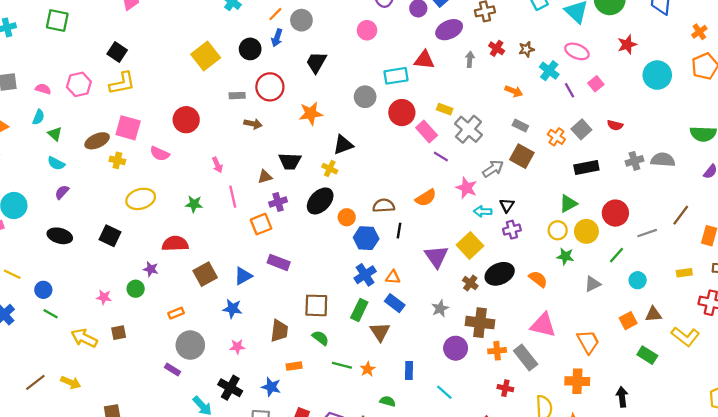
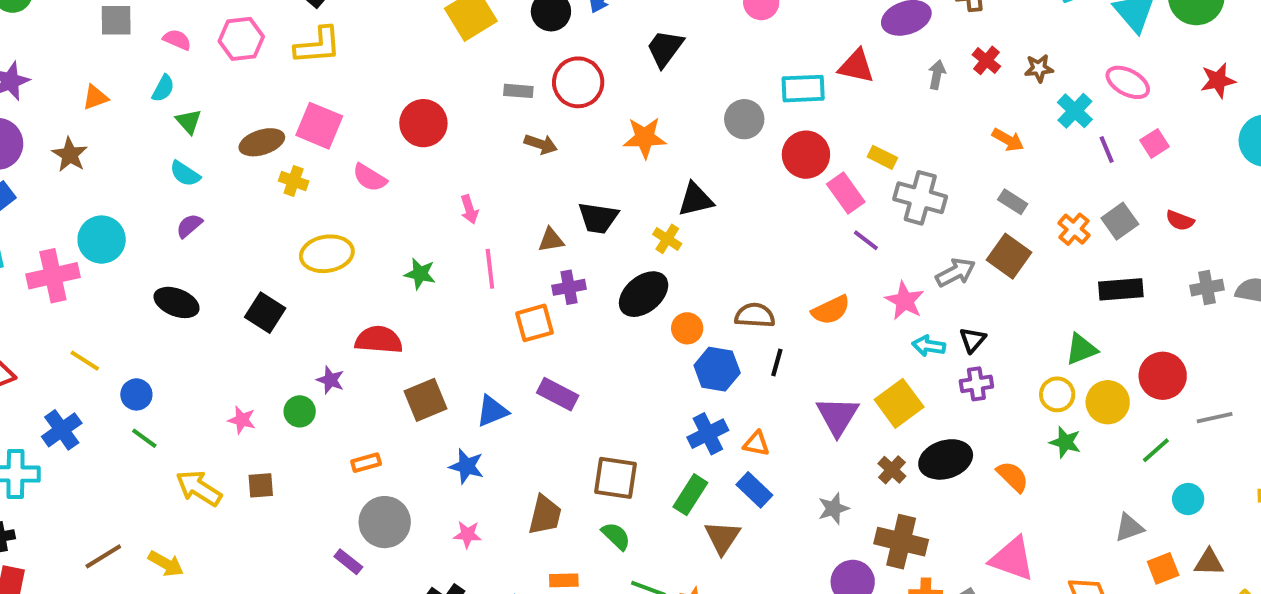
gray cross: (468, 129) -> (920, 198), turned -32
gray triangle: (593, 284) -> (1129, 528), moved

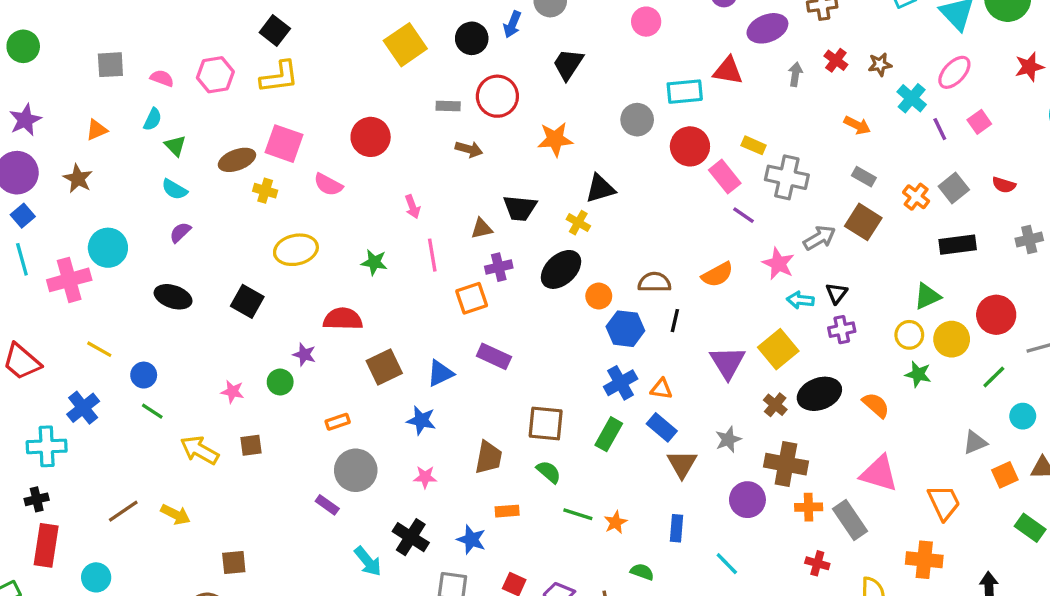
pink ellipse: (1128, 82) -> (954, 72), turned -72
brown triangle: (722, 537) -> (682, 464), moved

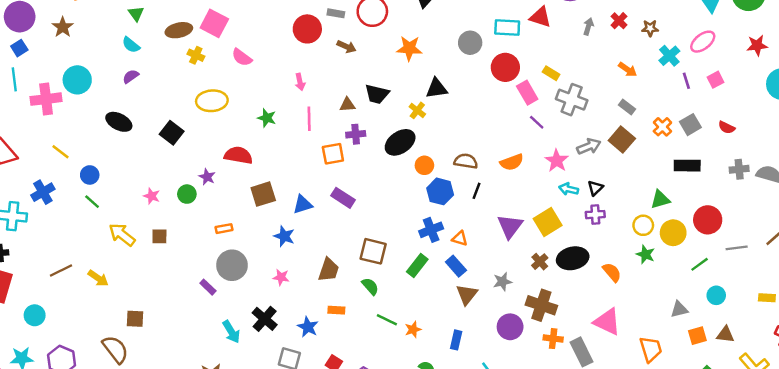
red circle: (371, 137) -> (307, 29), moved

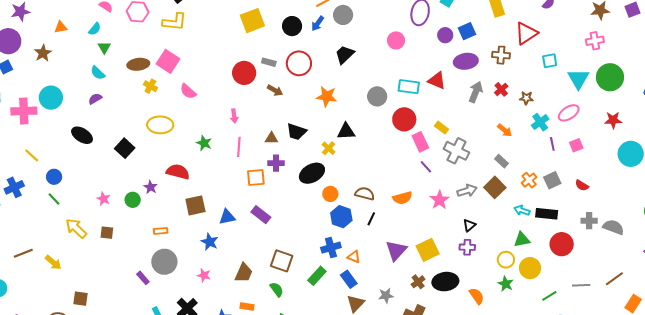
gray arrow: (588, 26) -> (476, 92), size x1.5
cyan arrow: (569, 189) -> (522, 210), moved
red circle: (708, 220) -> (562, 244), moved

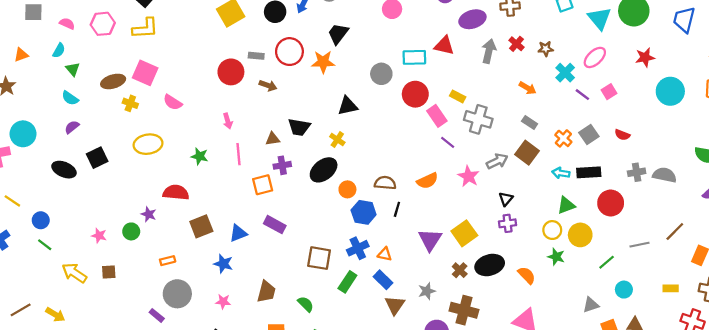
orange star: (327, 96) -> (323, 62), moved
black triangle: (346, 131) -> (348, 106), moved
purple line: (552, 144) -> (582, 95), turned -32
black square: (125, 148) -> (97, 158), moved, turned 30
brown square: (282, 261) -> (319, 258), moved

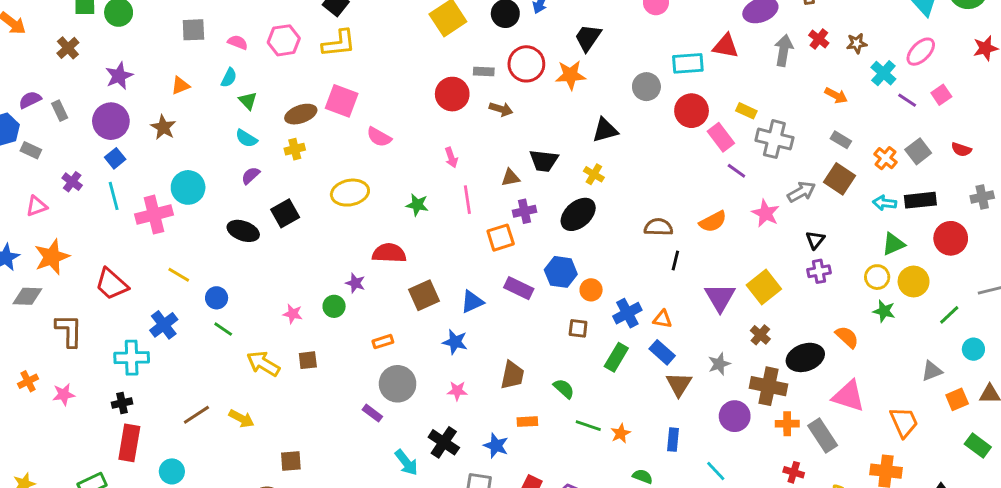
yellow cross: (130, 103) -> (295, 149), moved, turned -32
orange circle: (347, 189) -> (591, 290), moved
blue hexagon: (364, 212) -> (561, 272), moved
brown square: (319, 258) -> (578, 328), size x0.6
black ellipse: (490, 265) -> (805, 357), moved

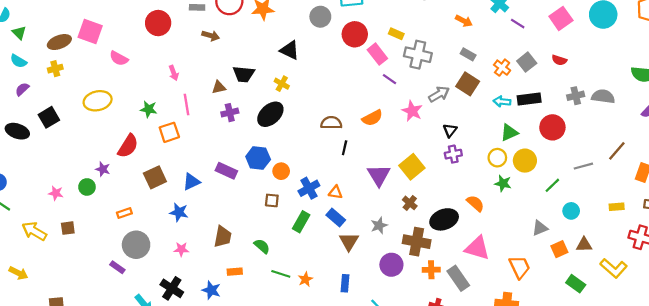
red circle: (452, 94) -> (158, 23), moved
pink square: (941, 95) -> (561, 18), moved, size x1.5
black triangle: (605, 130) -> (290, 50), turned 42
orange square: (501, 238) -> (169, 132), moved
red semicircle: (389, 253) -> (128, 146), turned 120

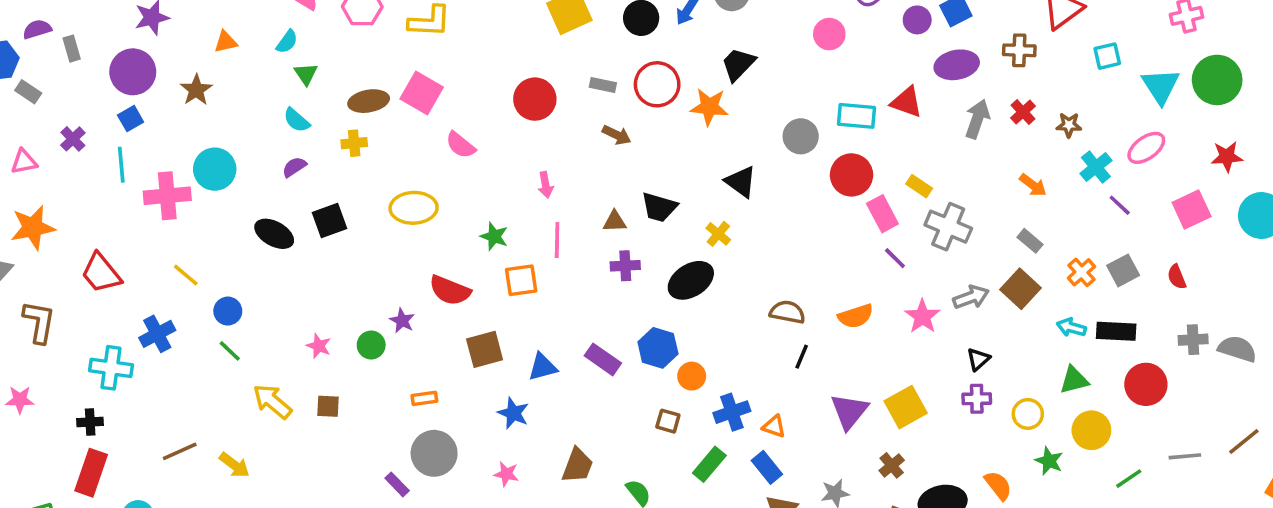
red semicircle: (559, 60) -> (1177, 277), turned 40
red semicircle: (128, 146) -> (450, 290), turned 70
yellow circle: (497, 158) -> (1028, 414), moved

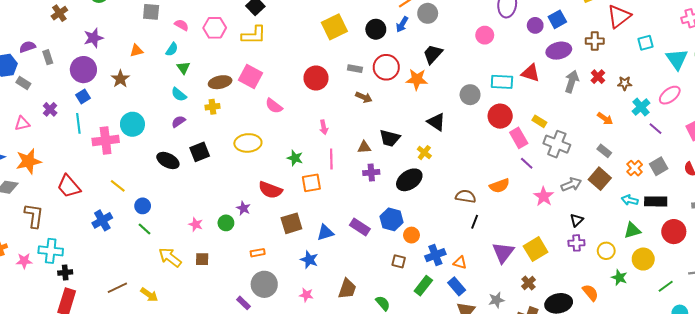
orange semicircle: (856, 316) -> (499, 186), moved
cyan cross: (111, 368) -> (51, 251), moved

